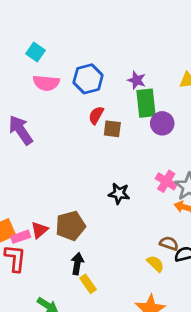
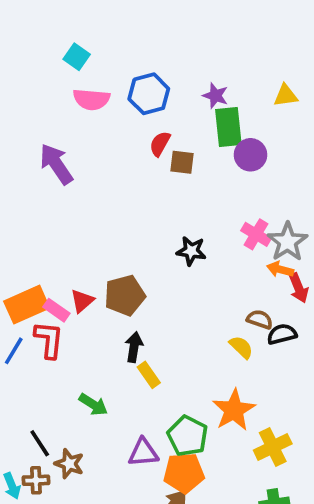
pink rectangle: (21, 237) -> (56, 310), turned 54

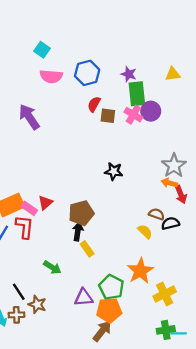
pink cross: (256, 234) -> (133, 115), moved
brown pentagon: (125, 295) -> (81, 213), moved

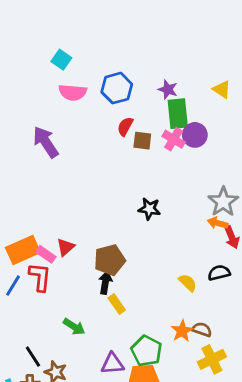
yellow triangle: (173, 74) -> (222, 89), turned 42
brown semicircle: (157, 214) -> (202, 330), moved
orange star: (140, 271) -> (182, 331), size x0.7

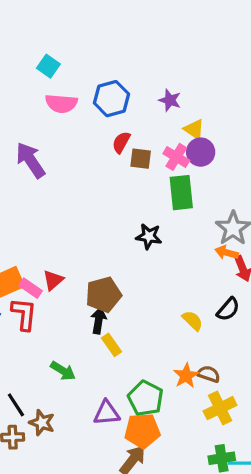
yellow triangle: (222, 89) -> (194, 129), moved
green rectangle: (178, 114) -> (181, 193), moved
black semicircle: (219, 273) -> (228, 309), turned 145

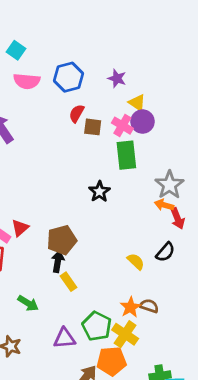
black star: (149, 236) -> (99, 192), turned 30
yellow cross: (220, 408) -> (125, 334), moved, turned -30
orange pentagon: (142, 431) -> (112, 361), moved

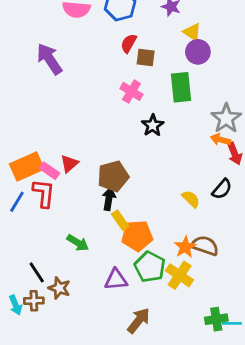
pink cross: (122, 126) -> (131, 91), moved
brown semicircle: (149, 306) -> (205, 246), size x1.4
orange pentagon: (112, 361) -> (137, 236), moved

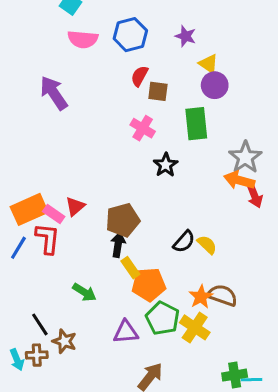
orange arrow: (221, 140) -> (239, 180), size x1.4
black semicircle: (222, 189) -> (184, 242), moved

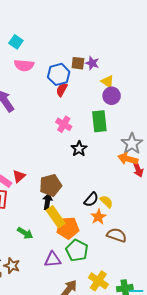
blue hexagon: (130, 35) -> (59, 74), moved
brown square: (158, 91) -> (78, 63), moved
yellow rectangle: (130, 268) -> (56, 217), size x1.5
orange star: (201, 297) -> (98, 217), moved
yellow cross: (195, 327) -> (98, 281), moved

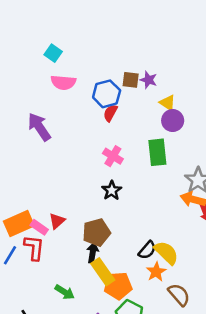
black star: (79, 149) -> (112, 190), moved
yellow semicircle: (106, 202) -> (166, 253), size x1.5
brown semicircle: (117, 235) -> (179, 295), turned 30

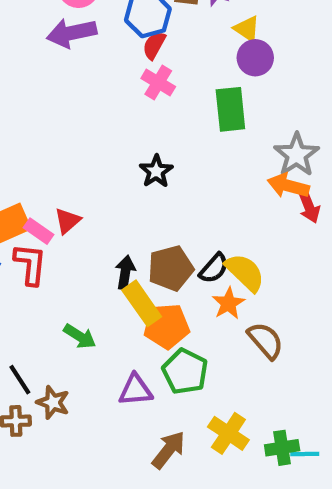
purple arrow: (39, 127) -> (72, 33), moved, turned -68
pink cross: (113, 156) -> (158, 82), moved
brown pentagon: (96, 232) -> (171, 268), moved

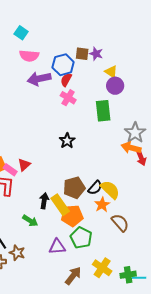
purple arrow: (72, 33) -> (39, 79), moved
black arrow: (125, 272) -> (44, 201), moved

